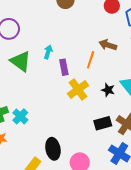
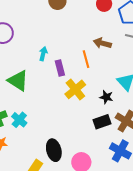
orange line: (91, 60) -> (86, 59), turned -30
green triangle: (21, 61) -> (18, 81), moved
black star: (108, 90) -> (106, 97), moved

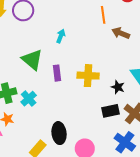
orange line: (86, 59) -> (103, 15), moved
purple rectangle: (60, 68) -> (57, 73), moved
yellow cross: (75, 89) -> (88, 76), turned 35

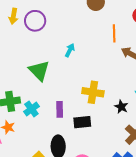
purple rectangle: (57, 73) -> (60, 109), moved
black rectangle: (110, 111) -> (82, 122), moved

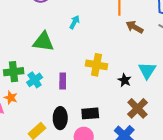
green triangle: (39, 71) -> (43, 42), turned -40
black rectangle: (82, 122) -> (90, 113), moved

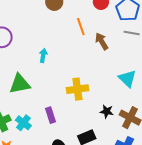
brown arrow: (134, 27) -> (102, 41), turned 48
black star: (125, 80) -> (107, 111), moved

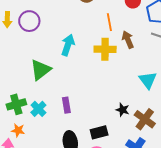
cyan arrow: (43, 55) -> (68, 45), size x1.5
green triangle: (20, 84) -> (41, 70), turned -35
yellow cross: (77, 89) -> (105, 49), moved

